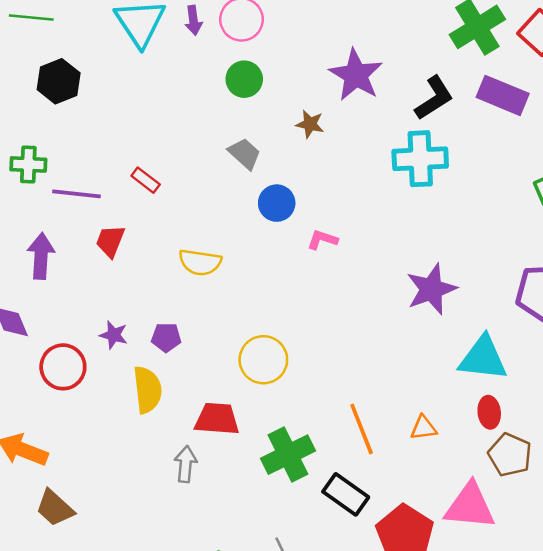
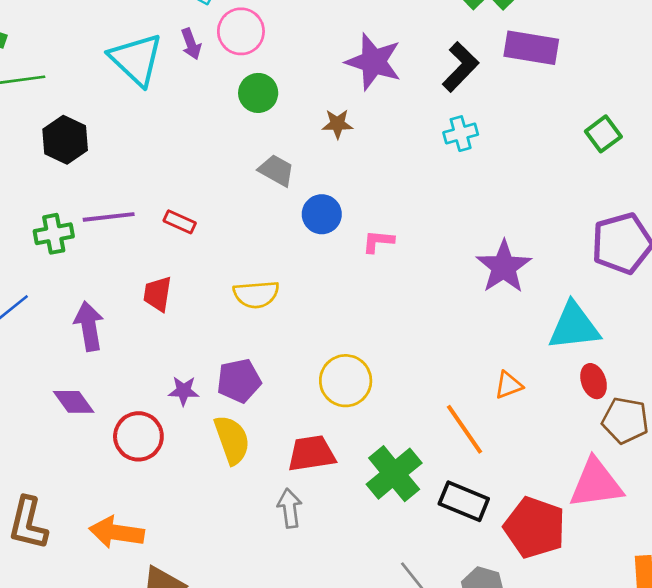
cyan cross: (420, 159) -> (461, 134), size x0.6
purple line: (76, 194) -> (109, 217), moved
purple pentagon: (166, 337) -> (239, 381), size x1.4
orange triangle: (424, 428) -> (508, 385), moved

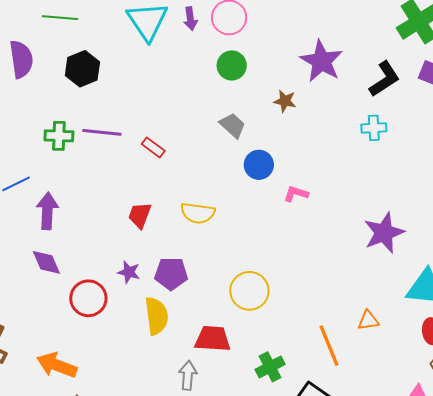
red trapezoid: (157, 294) -> (140, 215), moved
purple arrow: (89, 326) -> (47, 211), moved
green cross: (394, 474) -> (270, 367), size x0.7

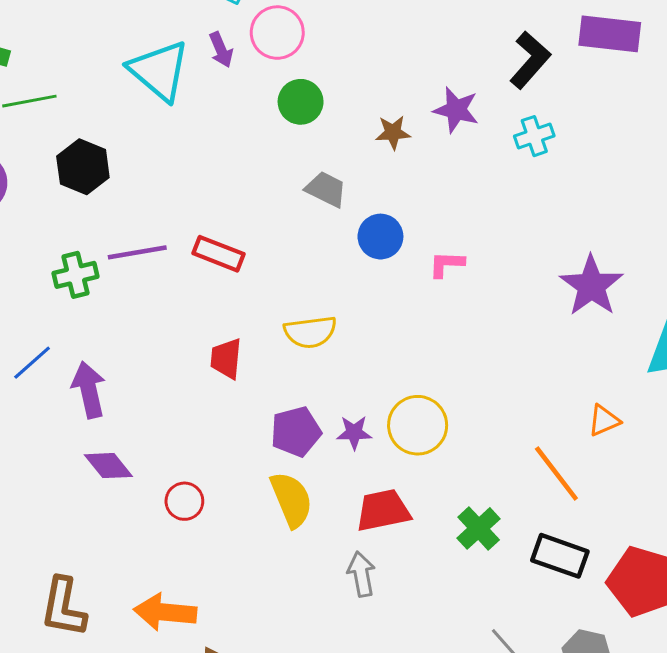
purple star: (321, 61) -> (456, 110), moved, size x0.7
red rectangle: (153, 147) -> (219, 254), size x1.4
purple star: (129, 272) -> (354, 433), moved
red circle: (88, 298) -> (184, 501), size x0.7

